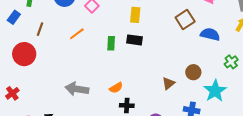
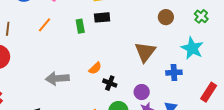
brown circle: (193, 72) -> (166, 17), moved
brown triangle: (168, 83) -> (145, 52), size x1.6
black cross: (127, 106) -> (110, 83), turned 32

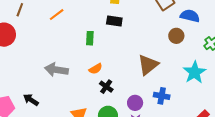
green rectangle: (80, 26) -> (90, 38), moved
blue cross: (174, 73) -> (162, 96), moved

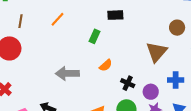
brown circle: (176, 36) -> (177, 28), moved
green rectangle: (90, 38) -> (95, 36), turned 32
black cross: (106, 87) -> (128, 83), moved

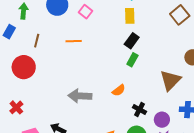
black rectangle: (115, 15) -> (132, 41), turned -56
orange line: (57, 19) -> (74, 41), turned 42
green rectangle: (95, 36) -> (132, 60), moved

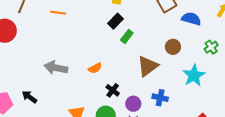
green rectangle: (132, 60) -> (127, 37), moved

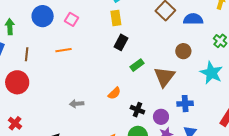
green rectangle: (127, 37) -> (137, 65), moved, turned 32
gray arrow: (56, 68) -> (77, 104), size x0.6

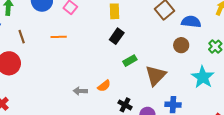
brown circle: (183, 51) -> (181, 45), moved
brown line: (27, 54) -> (22, 37), turned -32
gray arrow: (77, 104) -> (80, 91), moved

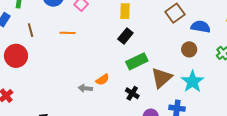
green rectangle: (130, 61) -> (137, 61), size x1.5
cyan star: (203, 77) -> (192, 82), moved
orange semicircle: (104, 86) -> (103, 80), moved
black cross: (125, 105) -> (132, 93), moved

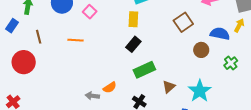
blue semicircle: (201, 27) -> (220, 34), moved
brown circle: (189, 49) -> (201, 50), moved
brown triangle: (162, 78) -> (169, 87), size x0.6

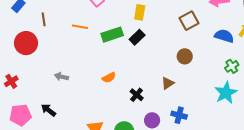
brown circle: (201, 50) -> (185, 56), moved
green rectangle: (144, 70) -> (112, 35), moved
cyan star: (200, 91) -> (226, 93), moved
gray arrow: (92, 96) -> (61, 77), moved

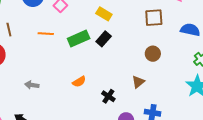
yellow rectangle: (140, 12) -> (104, 14), turned -63
brown square: (189, 21) -> (154, 18), turned 30

